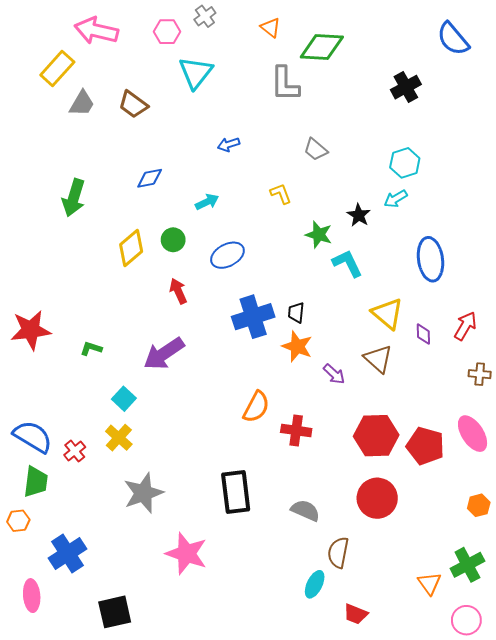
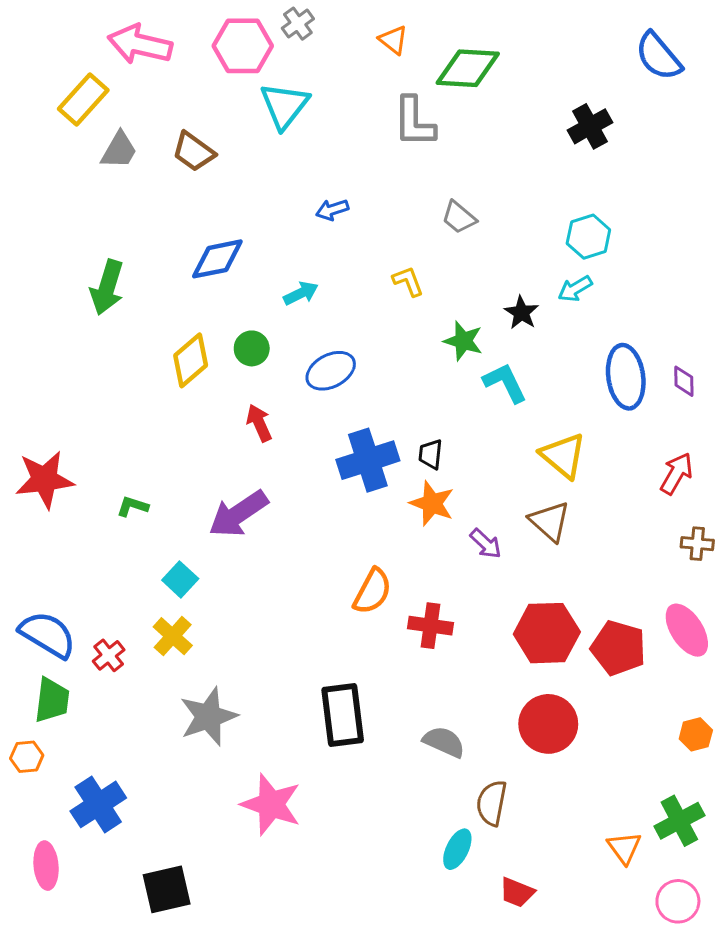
pink hexagon: (167, 32) -> (243, 46), size x1.5
blue diamond: (150, 178) -> (217, 259), size x1.4
purple diamond: (423, 334) -> (684, 381), moved

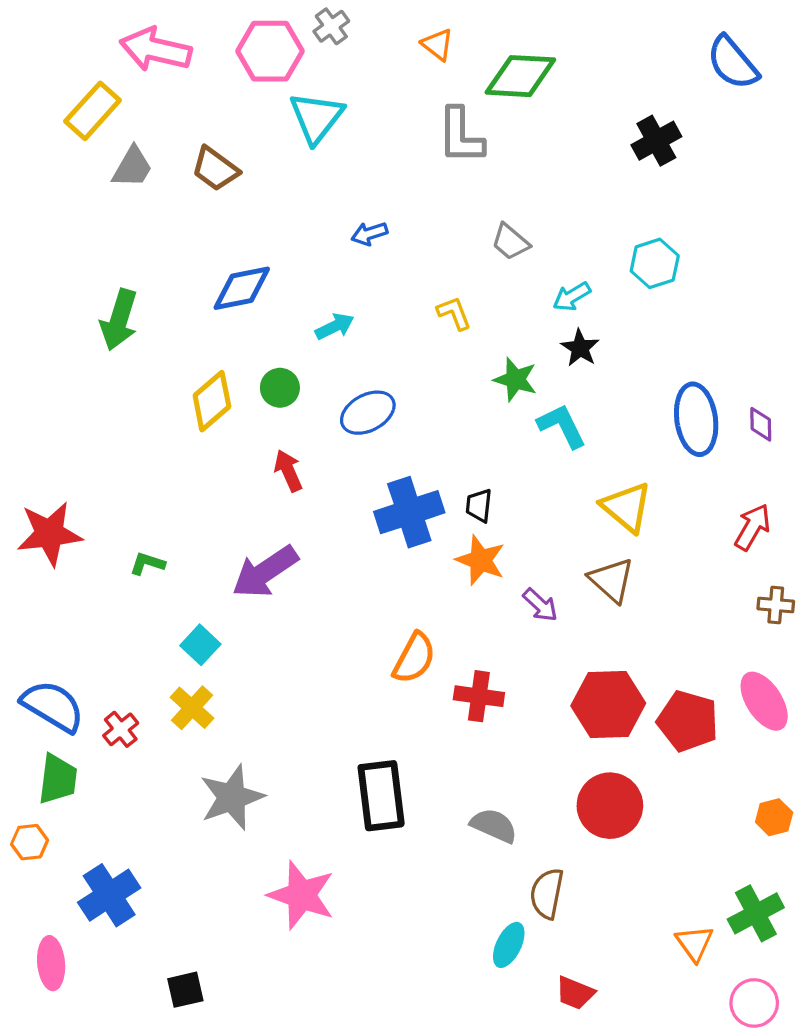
cyan arrow: (575, 289) -> (572, 297), moved
black square: (167, 889) -> (185, 990), size x0.7

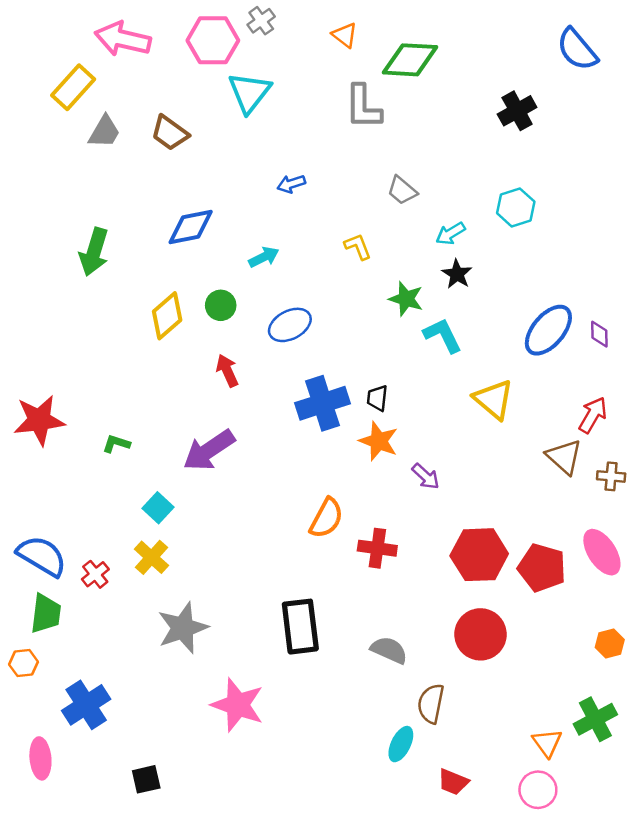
blue ellipse: (696, 419) -> (548, 330), turned 48
brown triangle: (612, 580) -> (564, 457), moved
pink circle: (754, 1003) -> (538, 790), moved

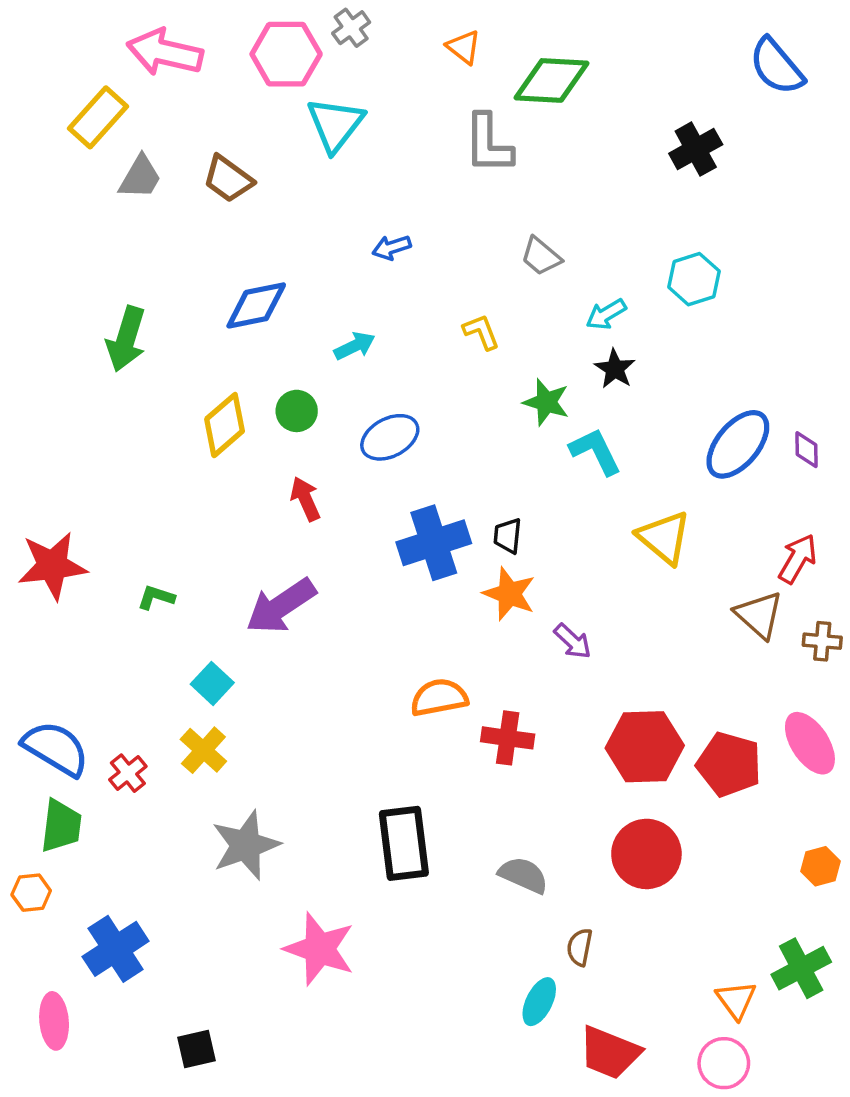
orange semicircle: (326, 518) -> (439, 697), turned -129
brown semicircle: (431, 704) -> (580, 947), size x0.7
red trapezoid: (453, 782) -> (610, 1053), size x1.5

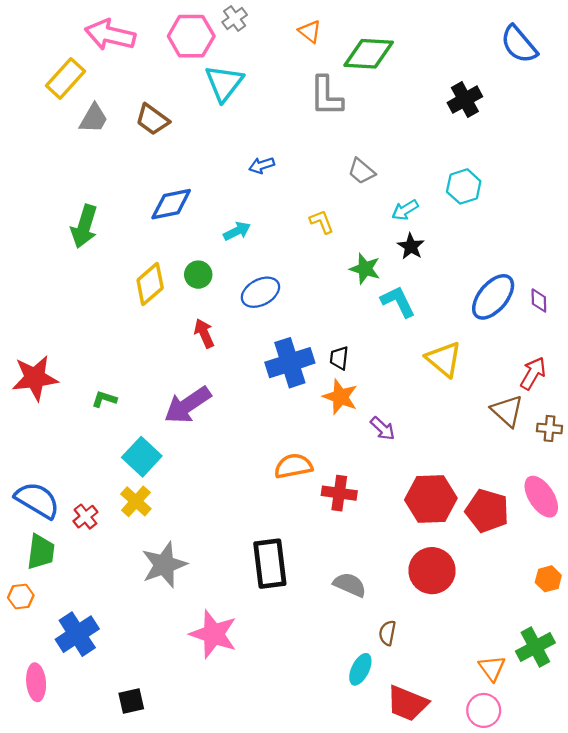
cyan square: (212, 683) -> (142, 457), size x1.4

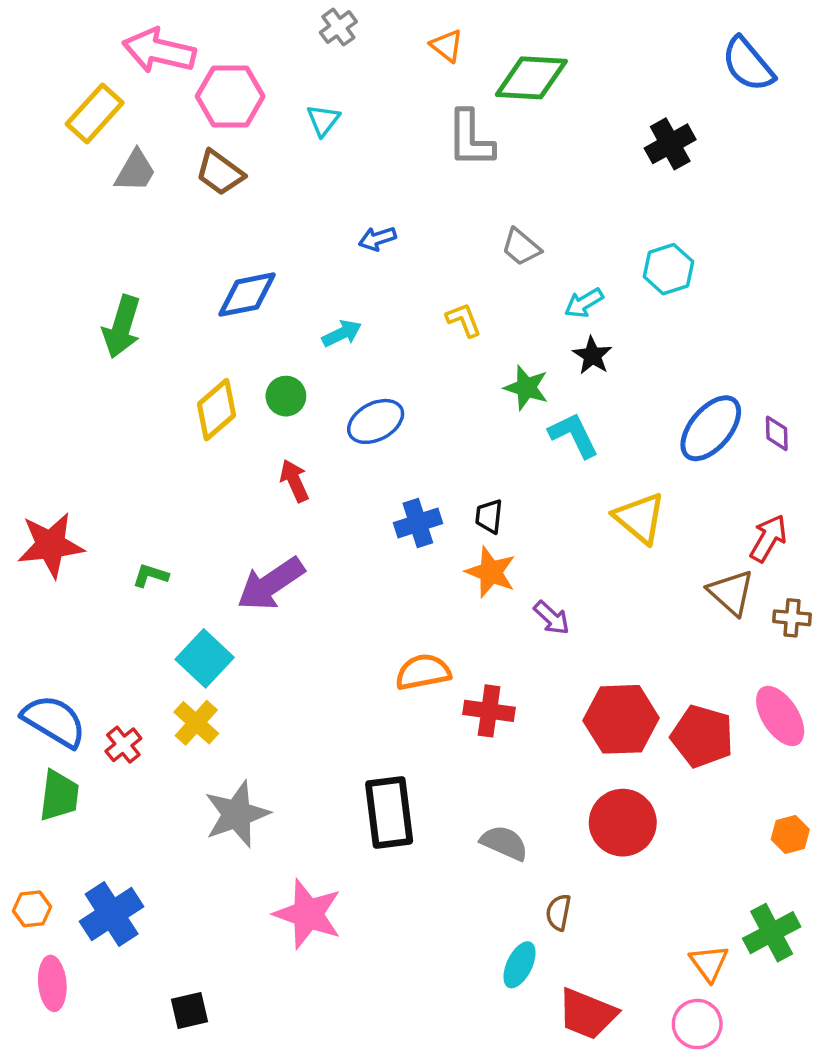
pink hexagon: (191, 36) -> (230, 96), moved
cyan triangle: (224, 83) -> (323, 120), size x0.6
blue cross: (290, 363) -> (418, 523), size x0.7
orange hexagon: (21, 596) -> (32, 909), moved

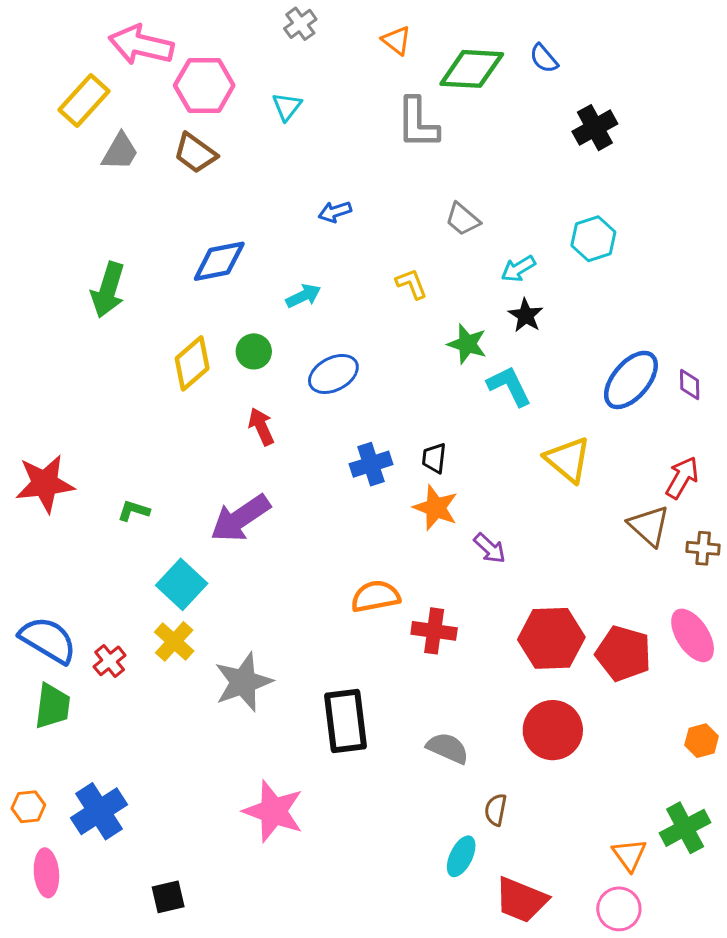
blue semicircle: (748, 64) -> (544, 58), moved, size x0.6
gray star: (237, 814) -> (243, 682), moved

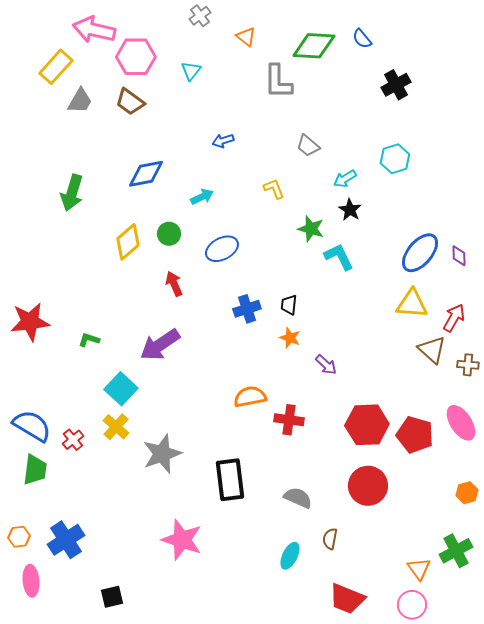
orange triangle: (397, 40) -> (246, 37), moved
yellow triangle: (568, 460) -> (412, 304), moved, turned -36
orange star: (436, 508) -> (290, 338), size x0.7
cyan ellipse: (461, 856) -> (290, 556), moved

